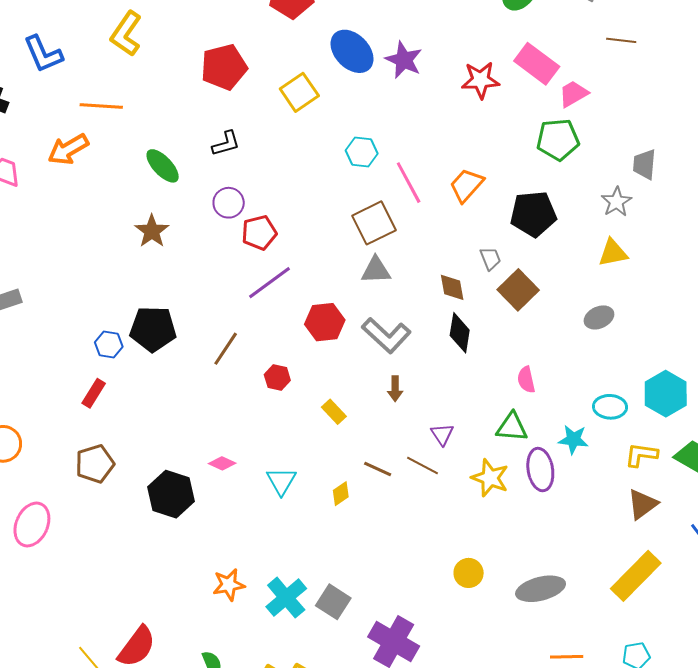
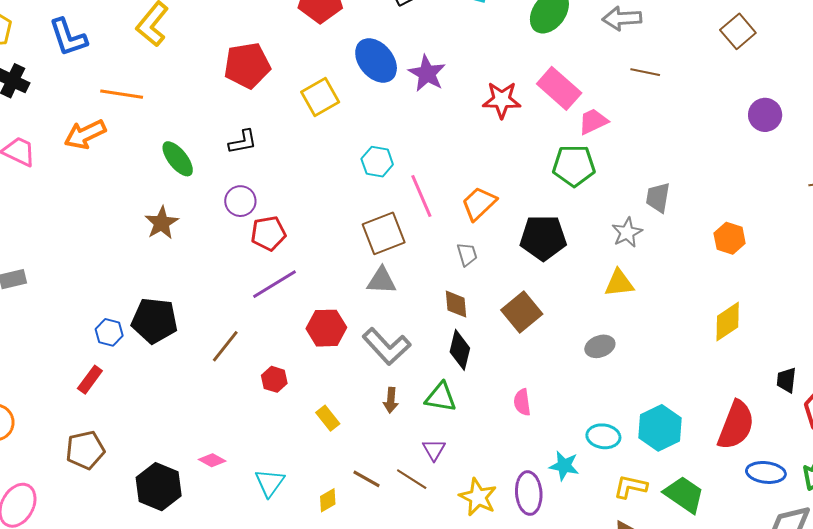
gray trapezoid: (490, 259) -> (467, 254), moved
green triangle: (512, 427) -> (441, 397), moved

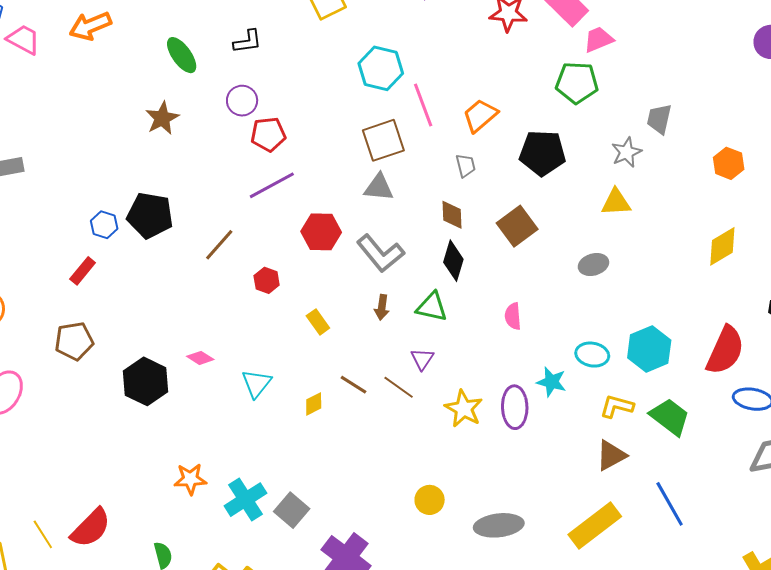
cyan hexagon: (377, 162) -> (381, 68), size x1.4

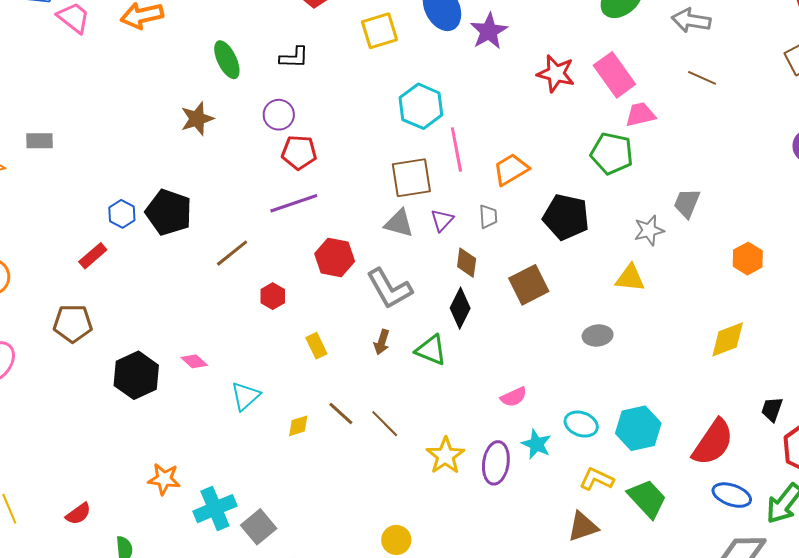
pink semicircle: (513, 316) -> (514, 397), moved, turned -120
purple triangle: (422, 359) -> (442, 220), moved
red semicircle: (91, 528) -> (78, 514), moved, size x0.6

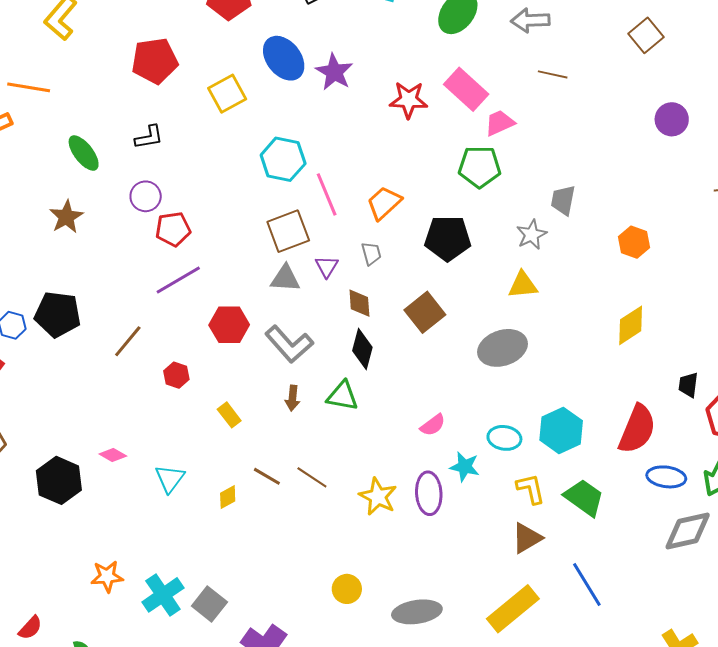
gray ellipse: (598, 336) -> (503, 348), size x1.6
yellow L-shape: (597, 479) -> (531, 489), turned 64

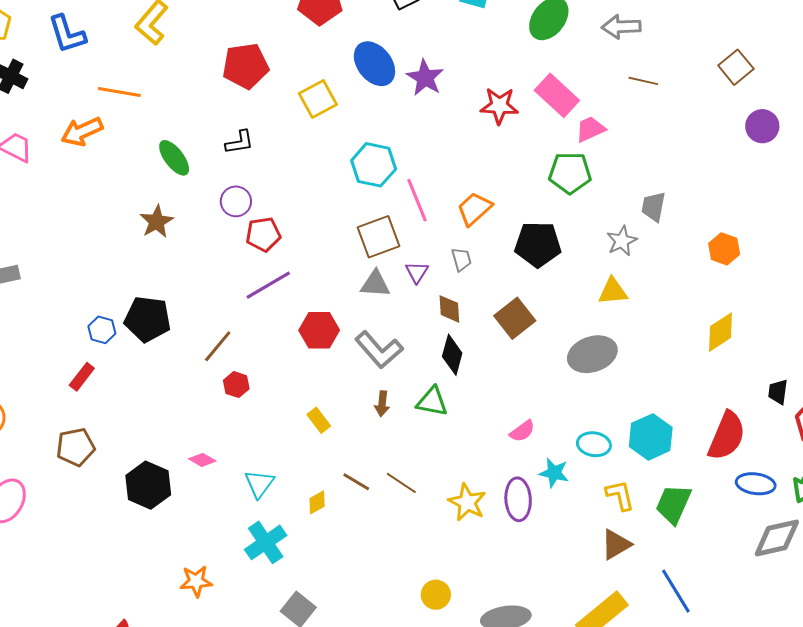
brown square: (646, 35) -> (736, 67), moved
red hexagon: (176, 375) -> (236, 385), moved
green trapezoid: (584, 498) -> (673, 504), turned -102
cyan cross: (163, 595) -> (266, 542), moved

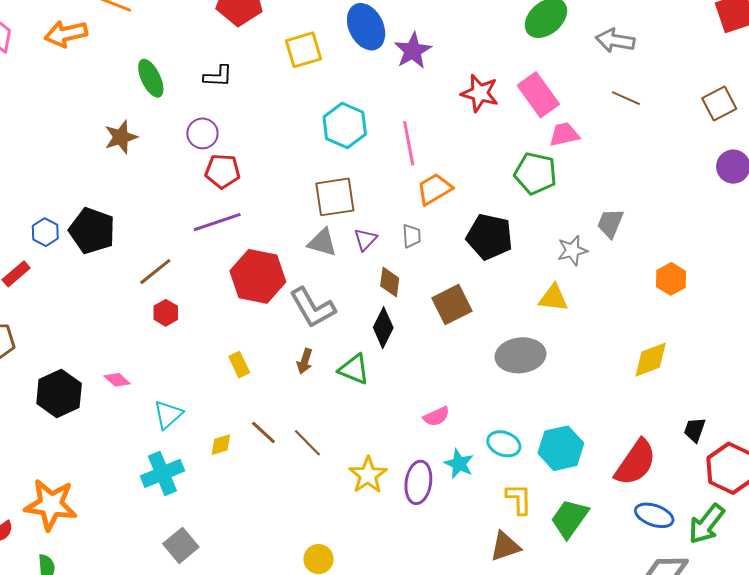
pink line: (417, 200) -> (409, 143), moved
red hexagon: (319, 330) -> (258, 276), size x1.4
orange star: (196, 581) -> (51, 505), moved, size x1.6

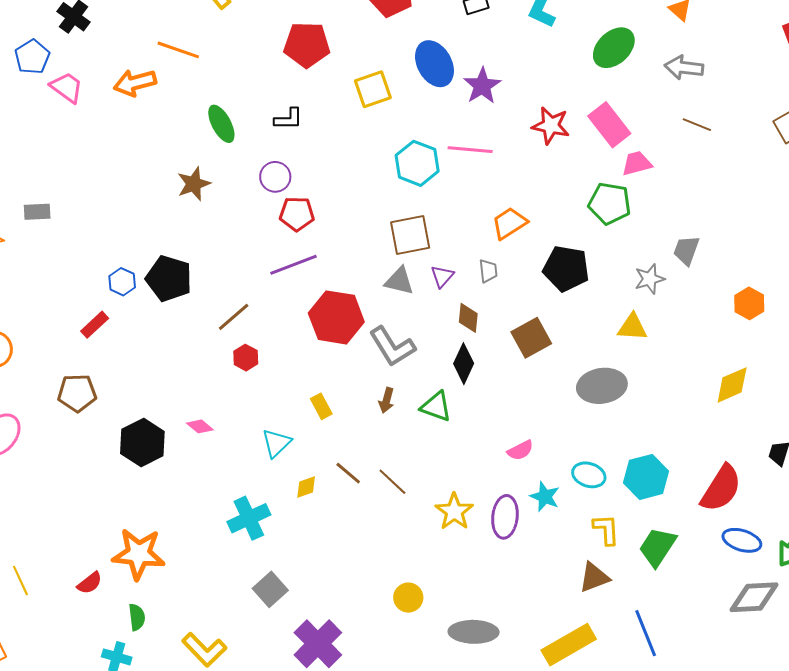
pink line: (409, 143) -> (470, 150), moved, turned -72
cyan triangle: (168, 415) -> (276, 443), moved

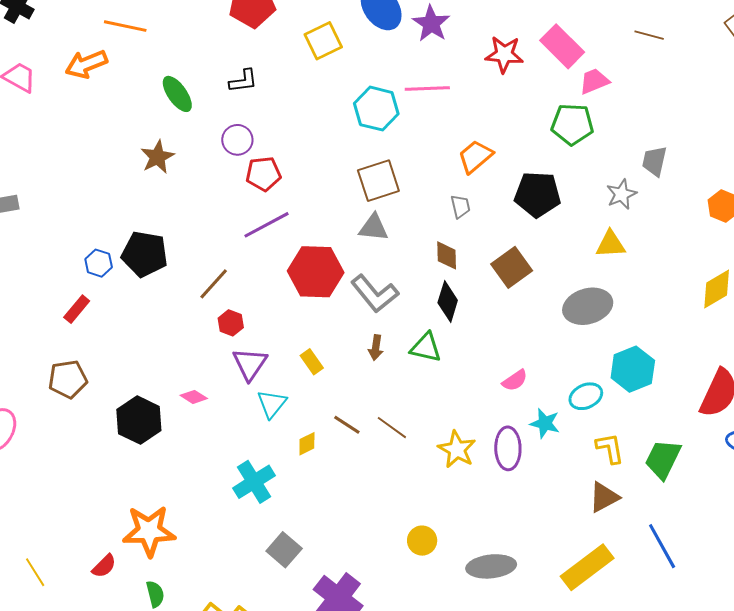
purple triangle: (442, 276) -> (250, 364), moved, size x1.5
cyan ellipse: (589, 475) -> (586, 396), turned -36
cyan hexagon: (646, 477) -> (633, 369), moved

